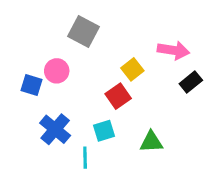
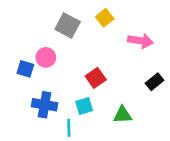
yellow square: (132, 69) -> (105, 18), moved
black rectangle: (191, 82) -> (155, 82), moved
blue cross: (55, 129) -> (45, 105), turned -30

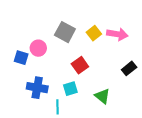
yellow square: (105, 18) -> (94, 33), moved
gray square: (68, 25) -> (65, 32), moved
green triangle: (123, 115) -> (102, 96), turned 42

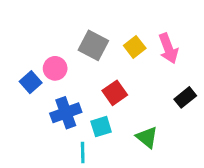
pink arrow: (117, 34) -> (168, 48), turned 60
blue square: (21, 58) -> (31, 82), turned 32
blue cross: (37, 88) -> (66, 113), moved, turned -30

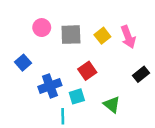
gray square: (93, 45) -> (71, 35), turned -30
pink circle: (55, 68) -> (42, 28), moved

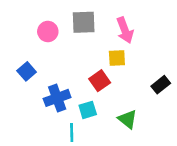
gray square: (71, 35) -> (84, 22), moved
yellow square: (102, 36) -> (117, 58), moved, turned 35
pink arrow: (128, 37) -> (125, 30), moved

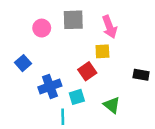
black rectangle: (161, 85) -> (141, 75), turned 49

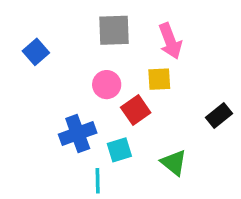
pink circle: (42, 28) -> (107, 85), moved
blue square: (23, 63) -> (36, 52), moved
black rectangle: (141, 75) -> (219, 115), turned -49

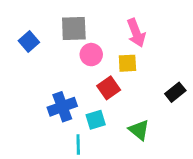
gray square: (114, 30) -> (74, 28), moved
pink circle: (107, 85) -> (91, 55), moved

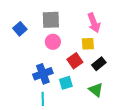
pink circle: (91, 55) -> (53, 42), moved
black rectangle: (175, 92) -> (99, 64), moved
cyan line: (78, 144) -> (43, 99), moved

